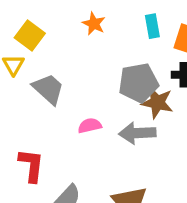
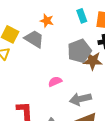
gray trapezoid: (48, 89) -> (34, 39), moved
gray arrow: (137, 133) -> (80, 99), moved

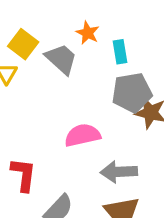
cyan rectangle: (82, 16) -> (120, 52), moved
pink semicircle: (55, 82) -> (82, 135), size x1.5

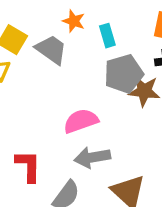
gray arrow: (119, 172) -> (92, 157), moved

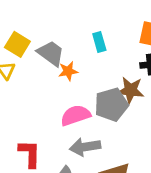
orange star: (74, 21) -> (68, 71), moved, turned -30
gray pentagon: (124, 74) -> (111, 105), moved

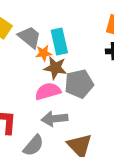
cyan rectangle: (99, 42) -> (59, 42), moved, size x1.5
brown star: (130, 90) -> (55, 68), moved

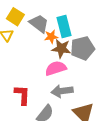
gray pentagon: (79, 84) -> (83, 48), moved

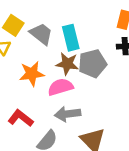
orange star: (51, 37) -> (32, 74), moved, size x1.5
red L-shape: (22, 95) -> (21, 118), turned -55

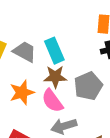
gray pentagon: (92, 64) -> (88, 86), moved
pink semicircle: (60, 87) -> (52, 101), turned -100

